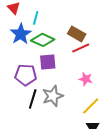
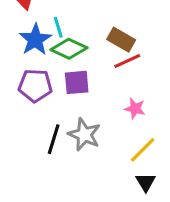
cyan line: (36, 18) -> (58, 27), moved, turned -32
purple pentagon: (26, 75) -> (35, 86), moved
gray star: (53, 96) -> (84, 135), turned -30

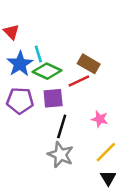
red line: (127, 61) -> (79, 81), moved
gray star: (84, 135) -> (60, 155), moved
black line: (54, 139) -> (62, 126), moved

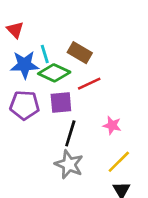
blue star: (20, 64) -> (25, 65), turned 30
brown rectangle: (89, 64) -> (80, 53), moved

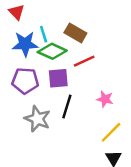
gray star: (69, 164) -> (37, 119), moved

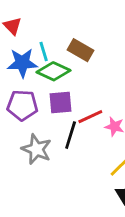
red line: (84, 61) -> (90, 117), moved

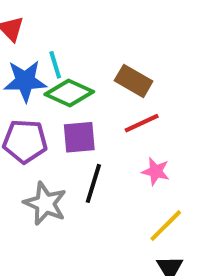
brown rectangle: (80, 50) -> (134, 81), moved
red line: (90, 117) -> (142, 123), moved

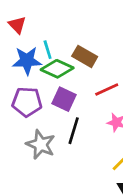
brown rectangle: (134, 81) -> (85, 56), moved
purple square: (79, 137) -> (64, 99), turned 30

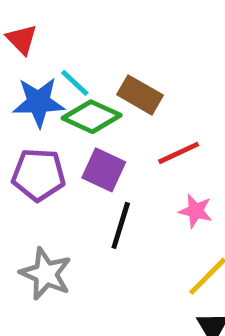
cyan line: (48, 50) -> (75, 83), turned -30
gray star: (41, 144) -> (46, 274), moved

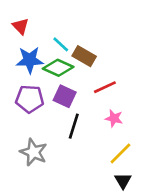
cyan line: (75, 83) -> (61, 44), moved

